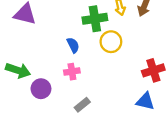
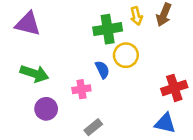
blue semicircle: (73, 45) -> (102, 70), moved
green arrow: (18, 70) -> (34, 74), moved

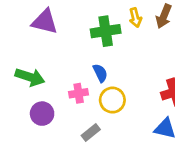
purple triangle: (28, 24) -> (45, 22), moved
yellow circle: (126, 55) -> (112, 100), moved

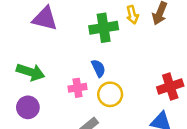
purple circle: (42, 114) -> (28, 107), moved

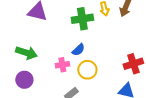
blue semicircle: (98, 68) -> (78, 50), turned 72

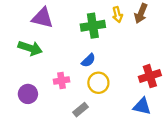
green arrow: (26, 53) -> (30, 48), moved
pink cross: (62, 65) -> (62, 81), moved

